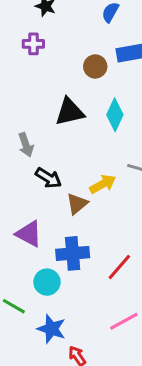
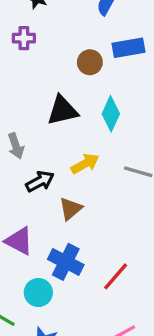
black arrow: (48, 178) -> (40, 181), turned -60
yellow arrow: (103, 184) -> (85, 164), moved
blue cross: (73, 253) -> (66, 262), turned 32

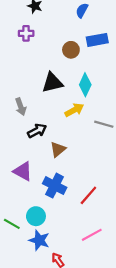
yellow arrow: (85, 164) -> (74, 110), moved
cyan circle: (38, 292) -> (36, 216), moved

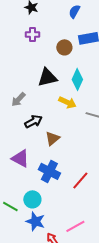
purple cross: (26, 33) -> (32, 34), moved
gray arrow: (21, 107) -> (18, 99), turned 63
yellow arrow: (74, 110) -> (67, 102), turned 54
pink line: (92, 235) -> (75, 226), moved

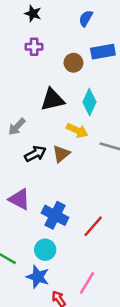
brown triangle: (52, 138) -> (61, 154), moved
cyan circle: (32, 199) -> (45, 250), moved
pink line: (75, 226) -> (87, 283), turned -30

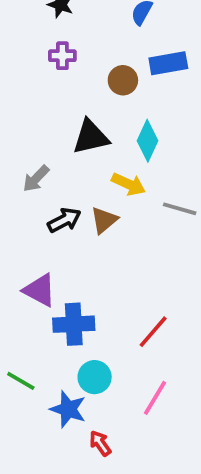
blue cross: (55, 215) -> (74, 324), moved, turned -30
cyan circle: (45, 250) -> (95, 377), moved
pink line: (87, 283) -> (155, 398), moved

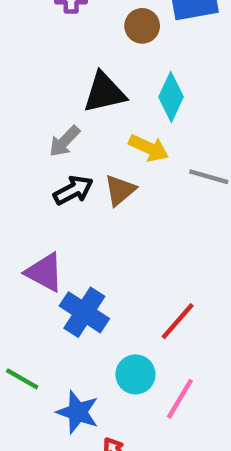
gray arrow: (36, 179) -> (64, 141), moved
blue cross: (74, 324) -> (84, 312), turned 36
cyan circle: (95, 377) -> (135, 374), moved

